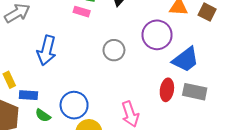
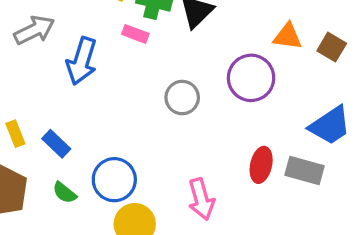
blue arrow: (47, 50) -> (82, 61), moved
blue trapezoid: (186, 60) -> (330, 126), moved
blue rectangle: (28, 95) -> (56, 144), moved, turned 36

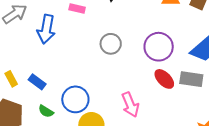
purple circle: (251, 78) -> (159, 47), moved
red ellipse: (261, 165) -> (164, 79), turned -50

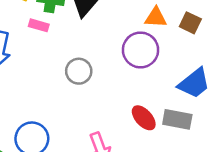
purple circle: (159, 47) -> (141, 50), moved

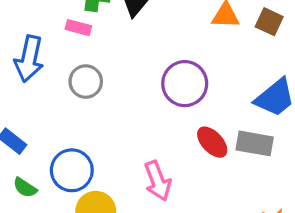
purple circle: (141, 50) -> (185, 84), moved
gray circle: (79, 71) -> (86, 82), moved

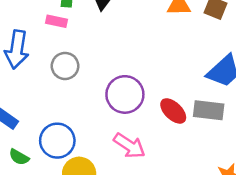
purple circle: (185, 84) -> (125, 94), moved
pink arrow: (158, 181) -> (129, 146), turned -32

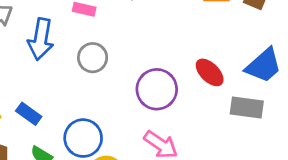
red ellipse: (173, 111) -> (210, 72), moved

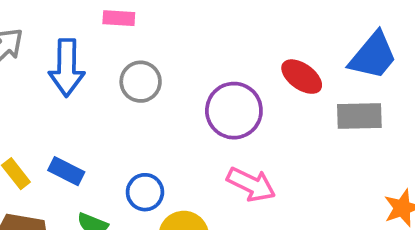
blue circle: (83, 138) -> (145, 192), size x0.7

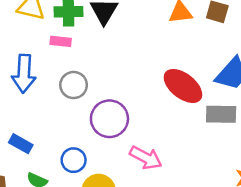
red ellipse: (302, 77) -> (183, 86), size x1.4
purple circle: (234, 111) -> (109, 119), moved

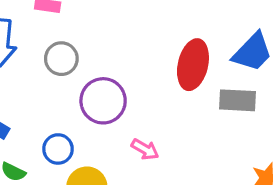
red ellipse: (183, 86) -> (193, 65), turned 63
pink arrow: (146, 158) -> (145, 149), size x0.7

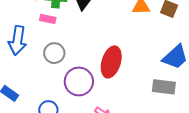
red ellipse: (193, 65) -> (111, 62), moved

